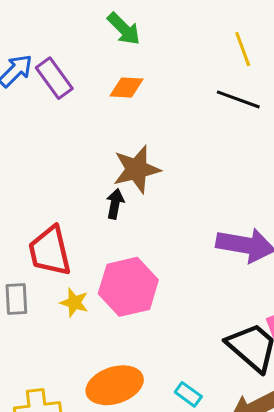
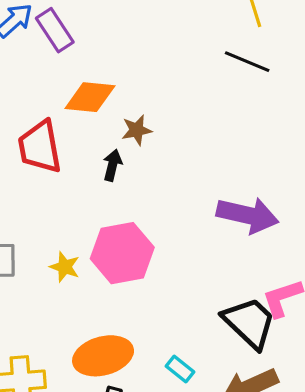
orange diamond: (126, 87) -> (90, 97), moved, size x1.4
brown star: (137, 169) -> (137, 130), size x0.6
red trapezoid: (50, 251) -> (40, 147), moved

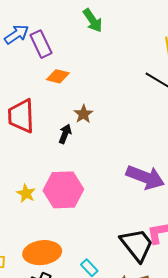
orange diamond: (90, 97) -> (58, 76), moved, size x0.7
brown star: (137, 130) -> (83, 114), turned -30

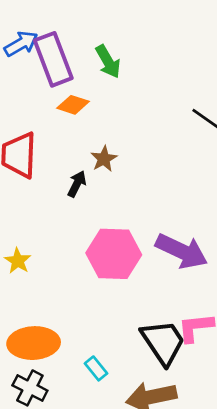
green arrow: (93, 20) -> (108, 62), moved
purple rectangle: (41, 44) -> (53, 59), size x1.4
pink hexagon: (63, 190) -> (114, 254), moved

